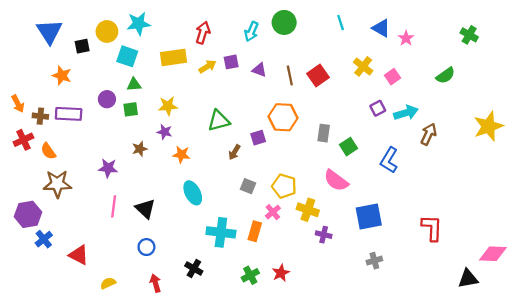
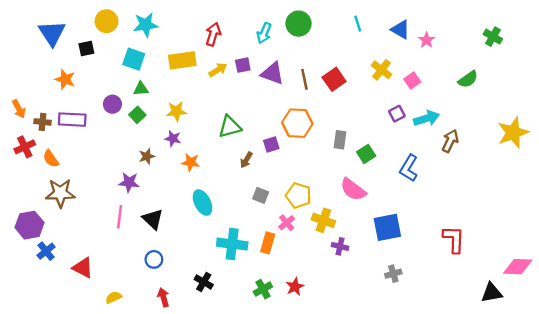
yellow circle: (107, 31) -> (107, 21), moved
purple triangle: (259, 70) -> (272, 73), size x1.5
green square: (131, 109) -> (137, 115), turned -35
purple star: (108, 168) -> (129, 182), moved

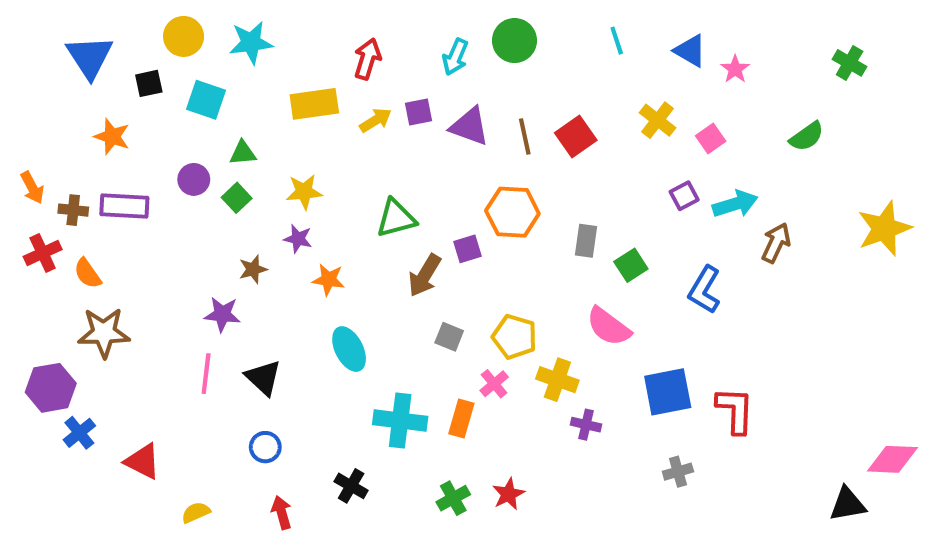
cyan square: (134, 59) -> (206, 100), moved
brown arrow: (246, 160) -> (425, 275), size x1.5
red L-shape: (454, 239) -> (735, 410), moved

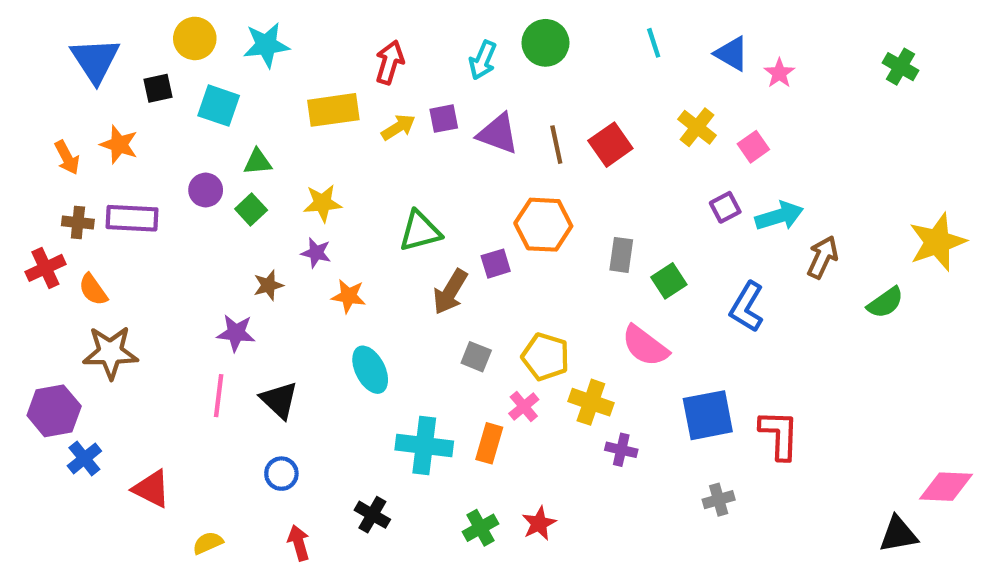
green semicircle: (807, 137) -> (885, 303), moved
orange arrow: (32, 188) -> (67, 158), moved

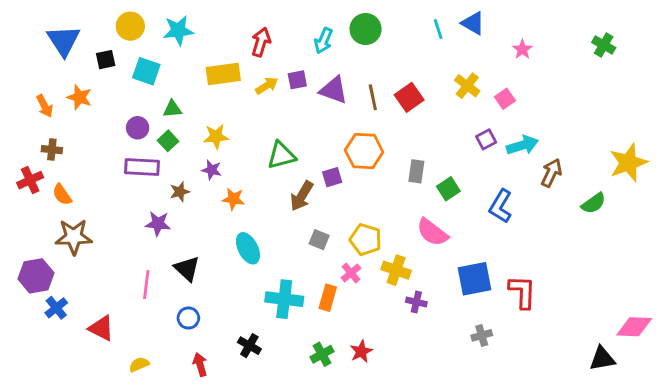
blue triangle: (732, 54) -> (473, 23), moved
purple rectangle: (132, 218) -> (142, 167), moved
pink line: (219, 396) -> (146, 285), moved

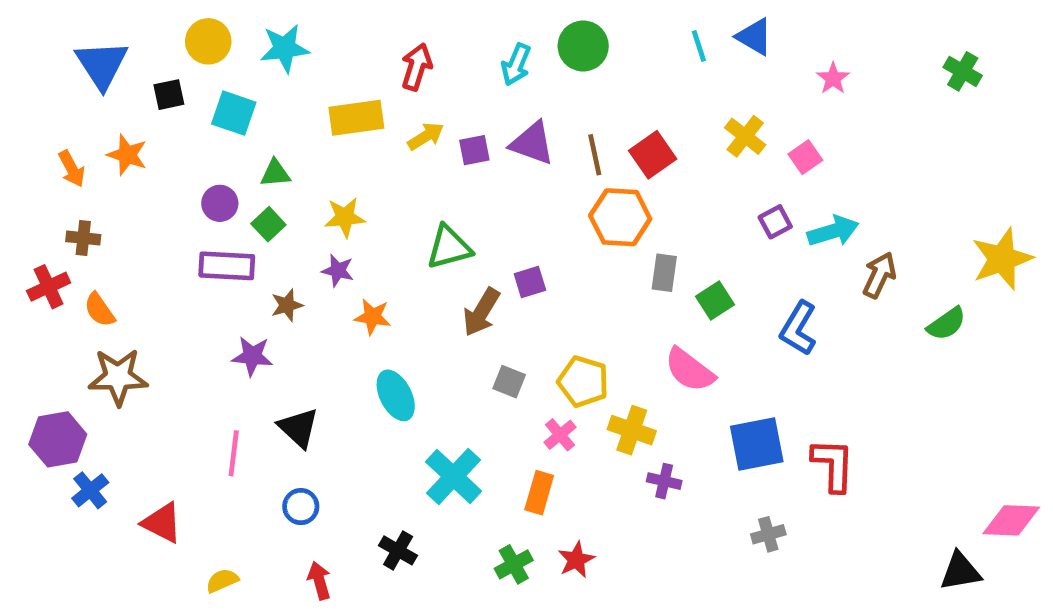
purple square: (297, 80) -> (474, 150), moved
orange hexagon: (364, 151) -> (620, 217), moved
orange rectangle: (328, 298) -> (539, 493), moved
cyan cross: (284, 299) -> (454, 476), turned 36

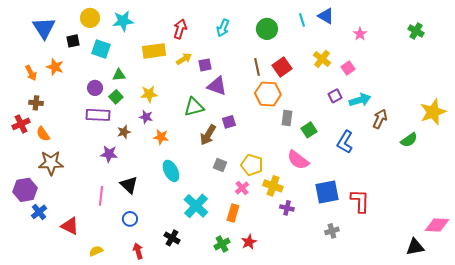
green circle: (583, 46) -> (267, 29), moved
purple triangle: (532, 143) -> (217, 86), moved

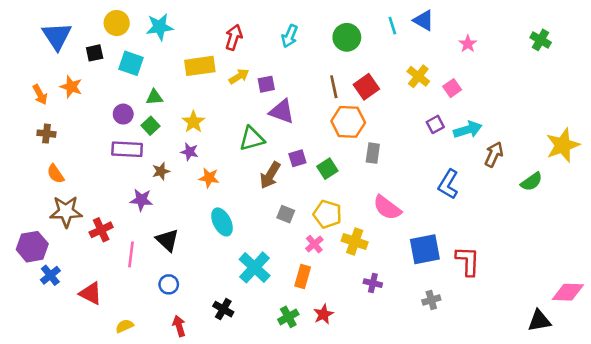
yellow star: (149, 94) -> (193, 122), turned -30
red cross: (21, 124) -> (101, 230), moved
green square: (309, 130) -> (327, 169), moved
purple cross: (287, 208) -> (373, 283), moved

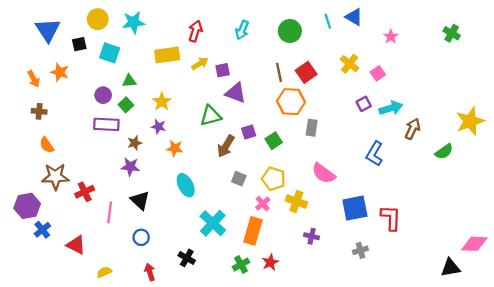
purple star: (141, 200) -> (130, 167), moved
orange rectangle: (303, 277) -> (253, 231), size x1.4

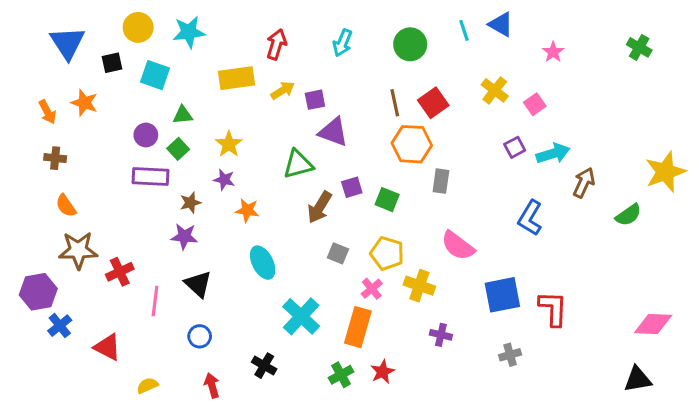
green square: (274, 141) -> (387, 200), turned -35
pink diamond: (474, 244) -> (653, 324), moved

